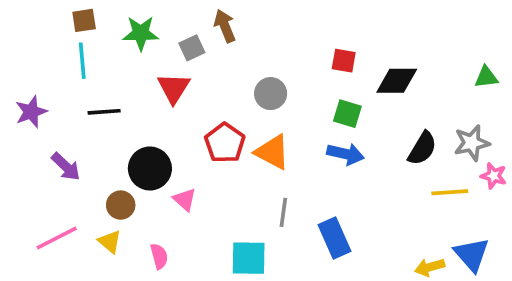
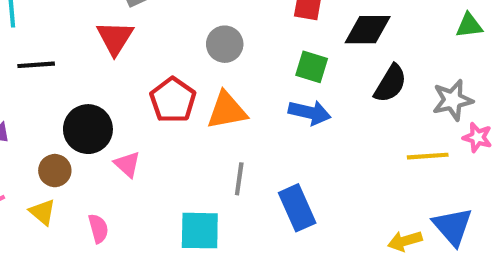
black semicircle: (422, 148) -> (390, 84), moved
orange triangle: (272, 152) -> (227, 110), turned -39

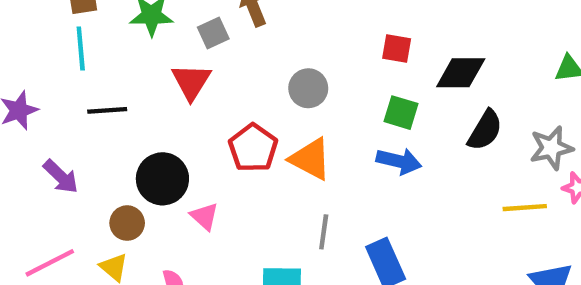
orange triangle: (227, 110) -> (310, 159), turned 39

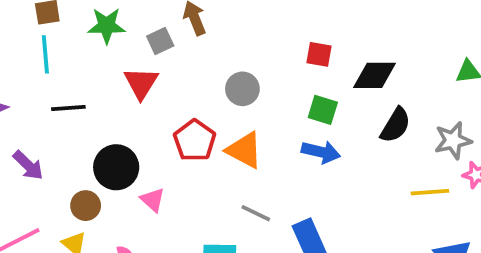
gray line: (324, 232) -> (256, 213), turned -72

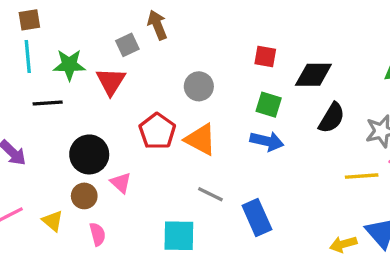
green star: (107, 26) -> (69, 65), moved
brown circle: (86, 206) -> (84, 196), moved

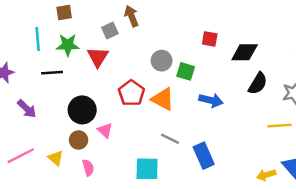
brown square: (29, 20) -> (64, 12), moved
green square: (269, 105) -> (186, 71), moved

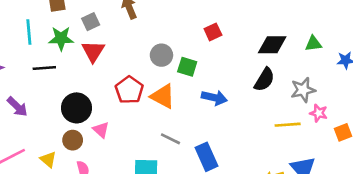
gray square: (110, 31) -> (91, 22), moved
red square: (210, 39) -> (213, 32), turned -35
black diamond: (245, 52) -> (272, 45), moved

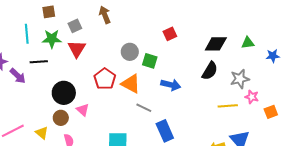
purple arrow: (17, 107) -> (18, 76), moved
gray line: (170, 139) -> (144, 108), moved

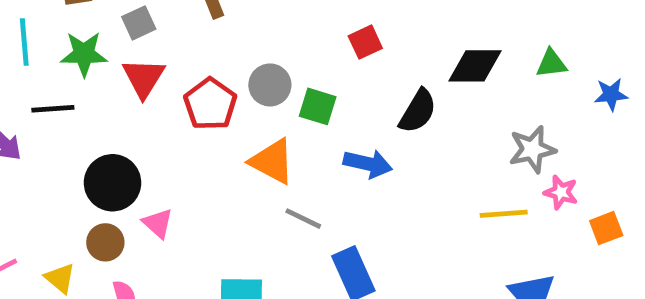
black semicircle: (210, 71) -> (418, 111), moved
red pentagon: (105, 79) -> (210, 104), moved

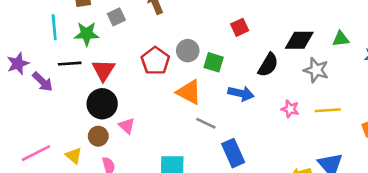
red triangle: (144, 78) -> (103, 70), moved
gray star: (532, 149) -> (316, 70), moved, turned 30
pink star: (561, 192) -> (290, 109), moved
yellow line: (504, 214) -> (328, 110), moved

